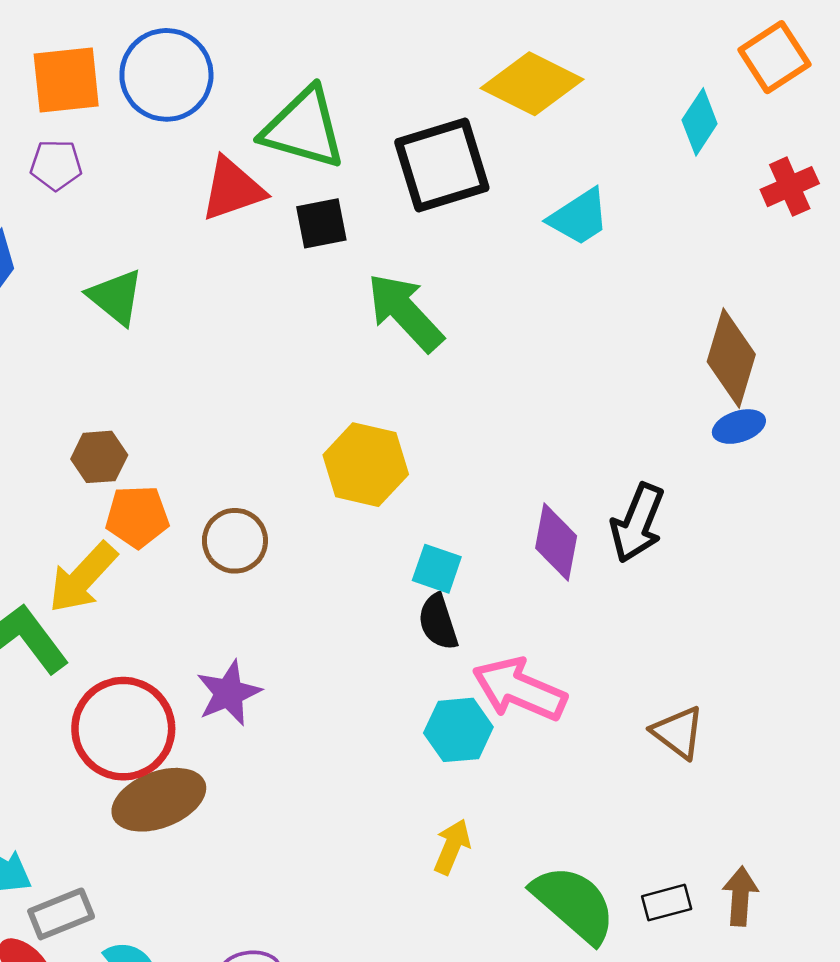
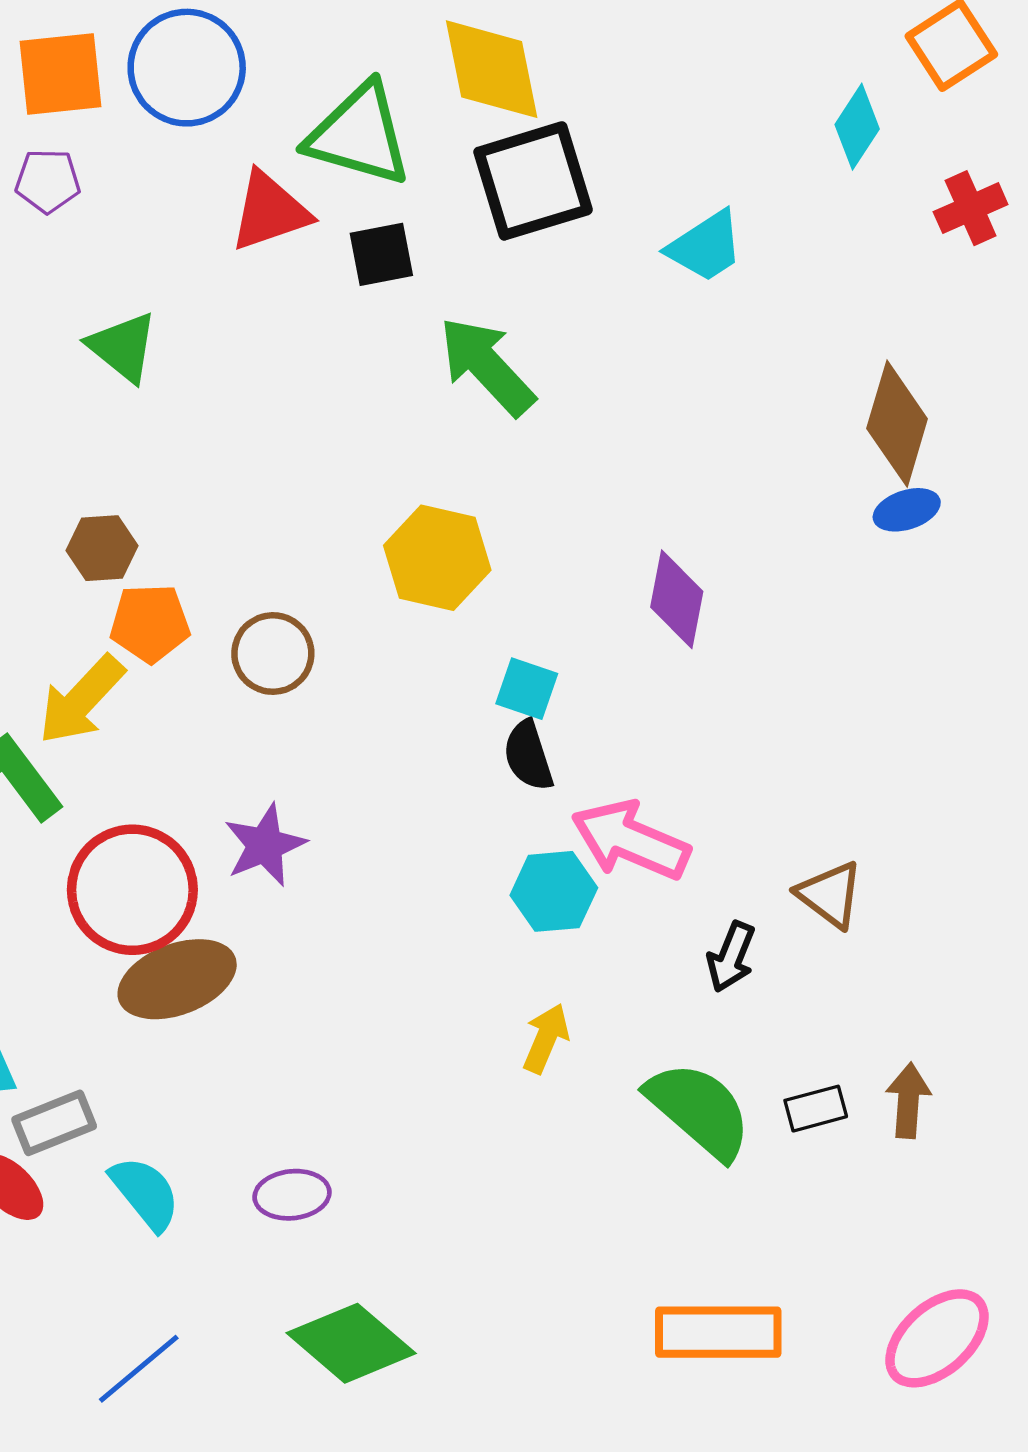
yellow diamond: (532, 84) -> (492, 69), moved, turned 52
black arrow: (637, 523) -> (731, 957), moved, size x0.7
purple diamond: (556, 542) -> (677, 599), moved

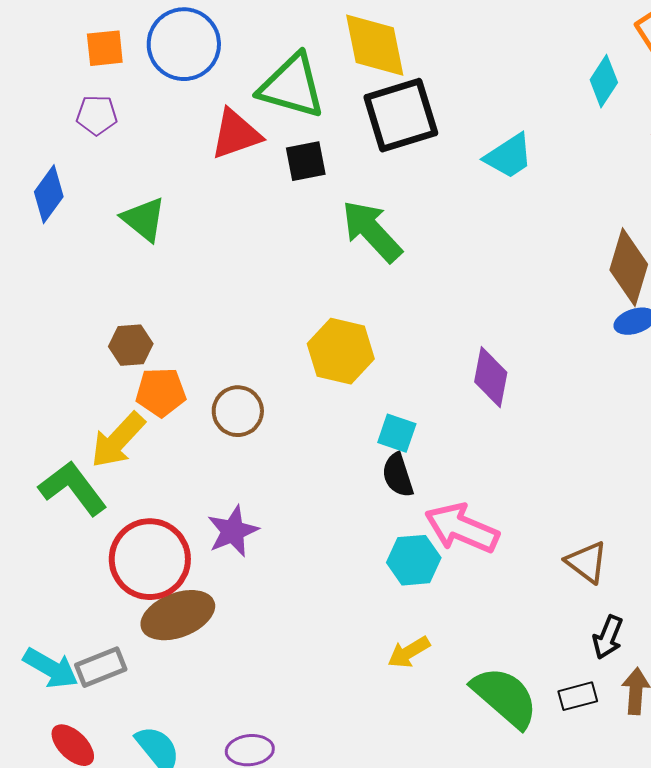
orange square: (61, 74) -> (105, 48), size x0.7
black arrow: (731, 957) -> (608, 637), moved
yellow arrow: (546, 1038) -> (409, 652), turned -144
gray rectangle: (54, 1123) -> (101, 667), moved

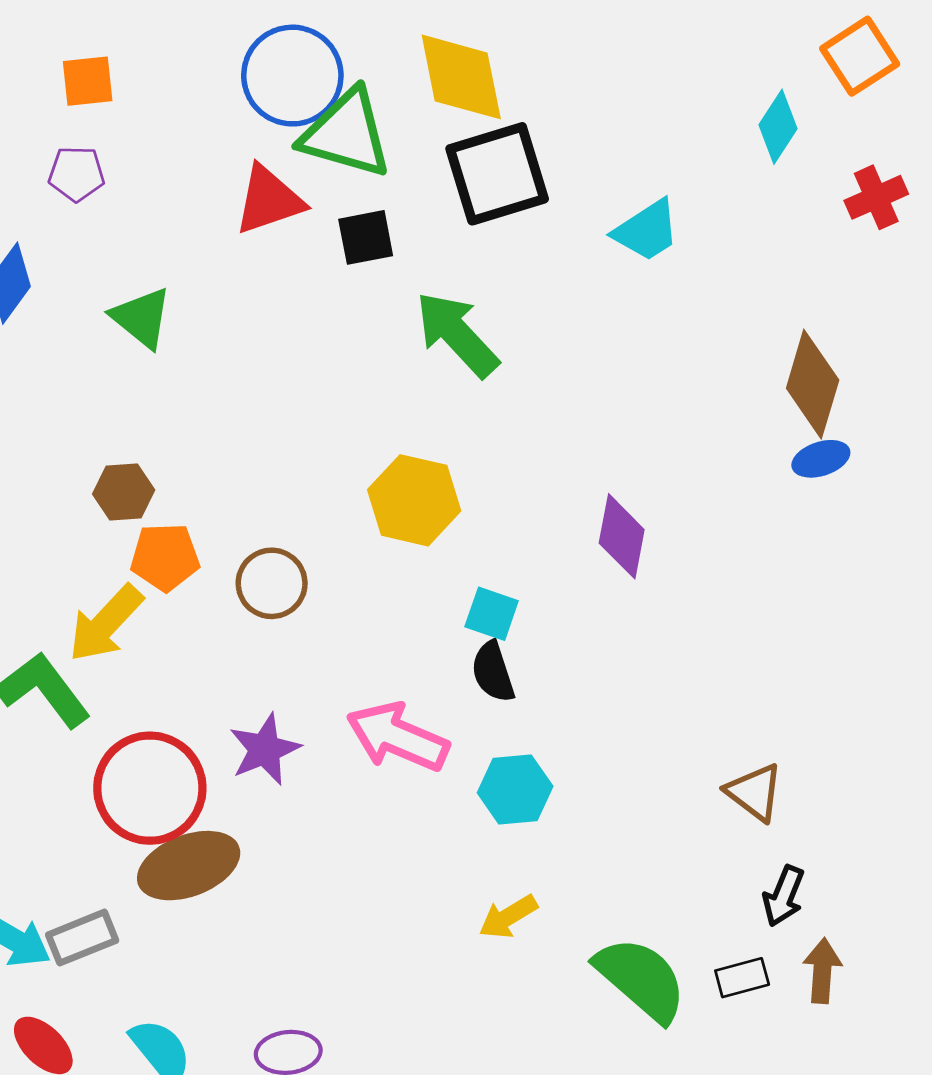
blue circle: (184, 44) -> (292, 76), moved
pink arrow: (462, 528) -> (398, 737), moved

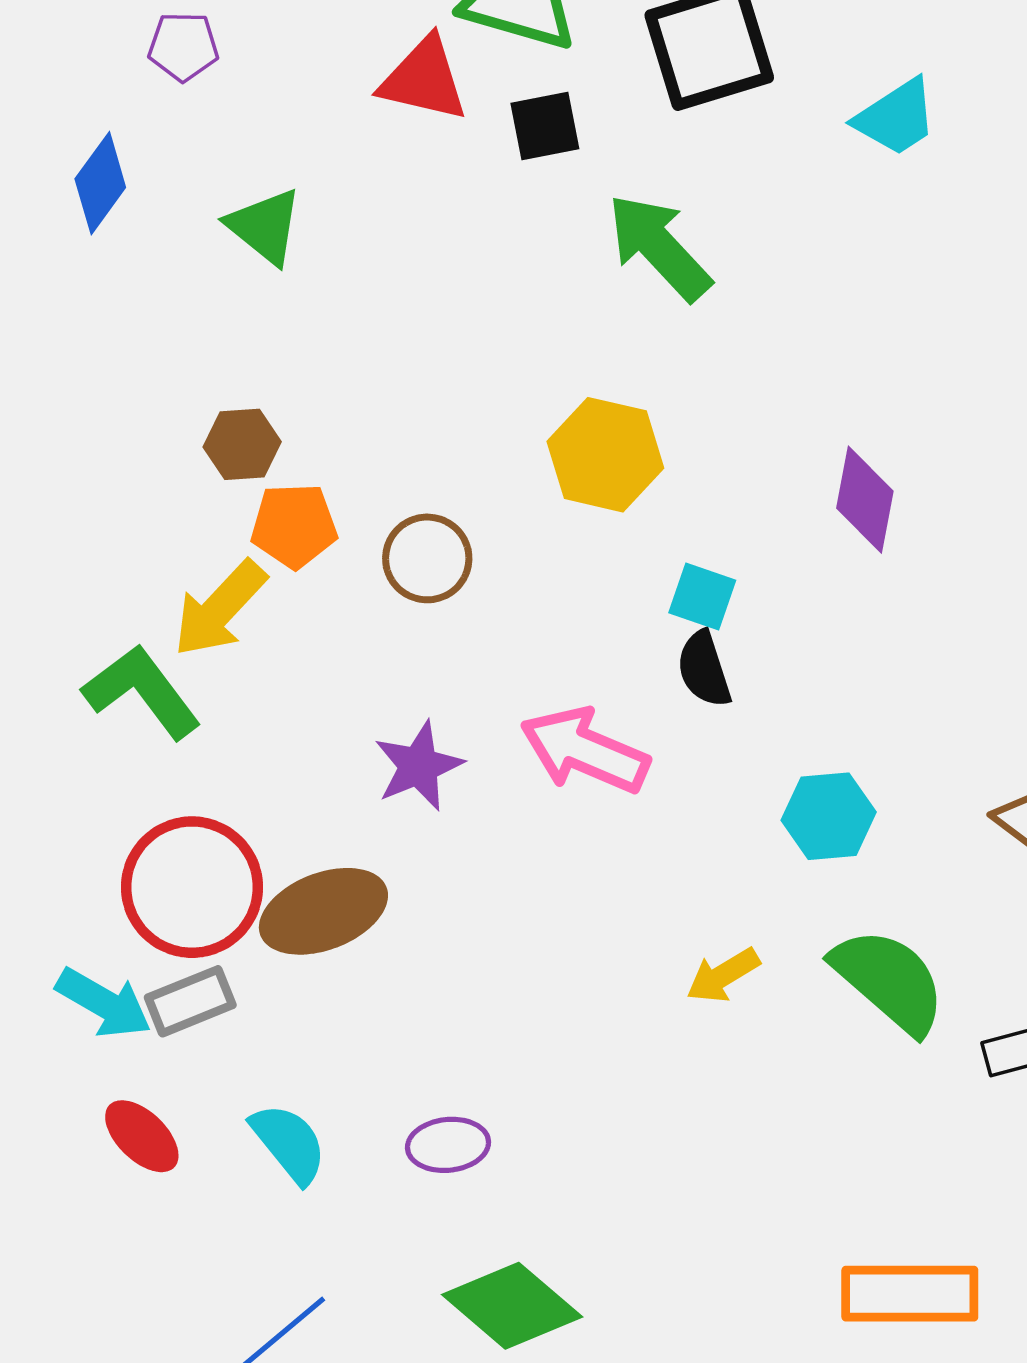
red triangle: (269, 200) -> (424, 79), turned 32
red circle: (150, 788) -> (192, 887), moved
cyan hexagon: (515, 789) -> (829, 816), moved
green semicircle: (641, 979) -> (889, 981), moved

